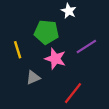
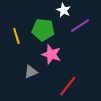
purple line: (86, 46) -> (80, 26), moved
yellow line: (18, 50) -> (16, 36), moved

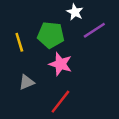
gray triangle: (31, 72) -> (27, 82), moved
red line: (68, 86) -> (60, 102), moved

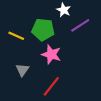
yellow line: (19, 42) -> (16, 36), turned -49
gray triangle: (27, 82) -> (22, 70), turned -32

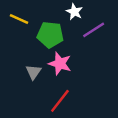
yellow line: (16, 36) -> (19, 19), moved
gray triangle: (22, 70) -> (33, 72), moved

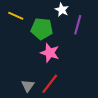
purple line: (94, 30) -> (78, 25), turned -42
gray triangle: (33, 72) -> (28, 86), moved

